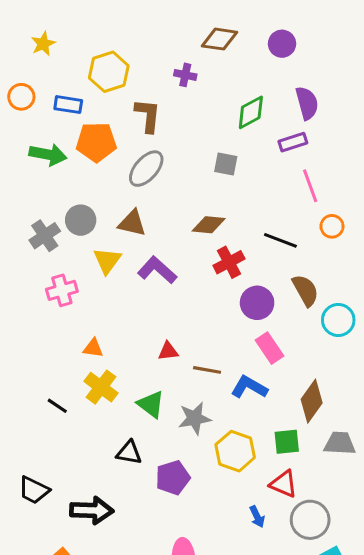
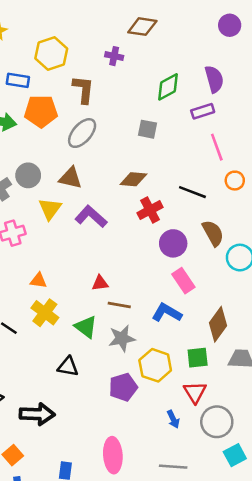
purple circle: (282, 44) -> (230, 25), moved
brown line: (207, 370) -> (119, 305), moved
purple pentagon: (173, 478) -> (123, 387), moved
red triangle: (284, 484) -> (195, 392), turned 35

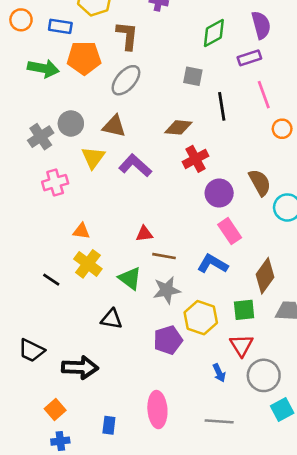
black line: (192, 192) -> (222, 106), moved, turned 60

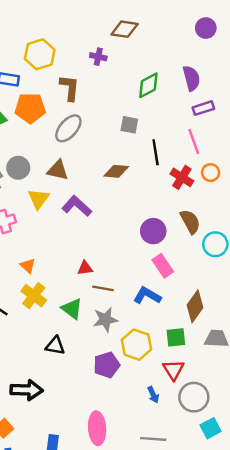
purple rectangle: (249, 58) -> (203, 108), moved
red cross: (195, 159) -> (182, 177), moved, turned -30
orange triangle: (81, 231) -> (28, 266), turned 35

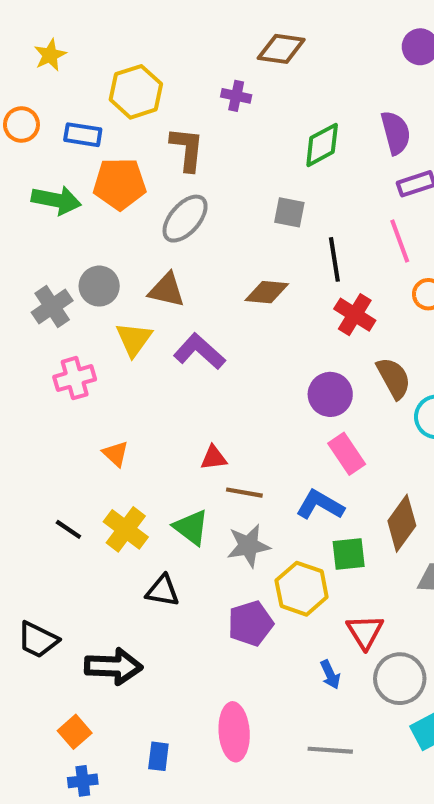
red cross: (182, 177) -> (355, 315), moved
yellow cross: (34, 296) -> (126, 529), moved
green square: (176, 337) -> (349, 554), moved

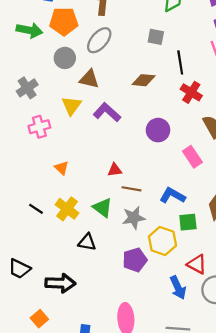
gray circle: (99, 286) -> (65, 58), moved
purple circle: (330, 394) -> (158, 130), moved
pink rectangle: (347, 454) -> (192, 157), moved
red triangle: (365, 632) -> (197, 264), turned -30
blue arrow: (330, 675) -> (178, 288), size x1.5

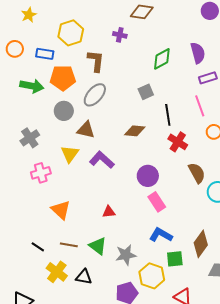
gray square: (156, 37) -> (146, 92), turned -35
pink rectangle: (192, 157) -> (157, 202), moved
orange triangle: (62, 168) -> (61, 210), size x1.5
brown line: (131, 189) -> (69, 245), moved
yellow cross: (67, 209) -> (57, 272), moved

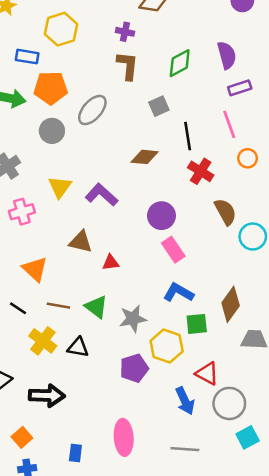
brown L-shape: (96, 61) -> (128, 66), moved
brown triangle: (86, 130) -> (81, 242), moved
orange triangle: (61, 210) -> (35, 269), moved

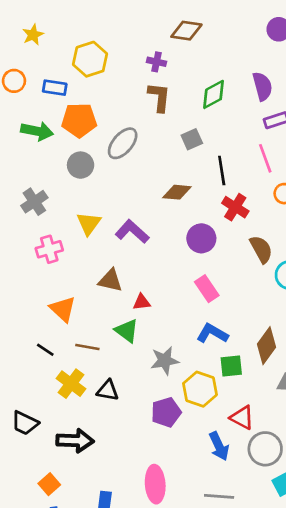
purple circle: (161, 216) -> (201, 238), moved
green triangle: (96, 307) -> (127, 331), moved

